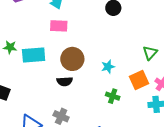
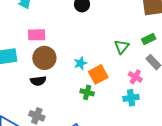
pink rectangle: (59, 26) -> (37, 35), moved
orange square: (139, 80) -> (98, 74), moved

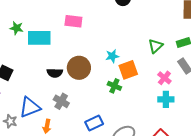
brown circle: (44, 58) -> (79, 68), moved
black semicircle: (38, 81) -> (55, 73), moved
cyan cross: (131, 98) -> (166, 99), moved

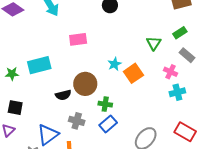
pink rectangle: (73, 21) -> (78, 39), moved
green star: (17, 28) -> (12, 74), moved
green cross: (114, 86) -> (105, 104), moved
blue rectangle: (94, 123) -> (108, 124), moved

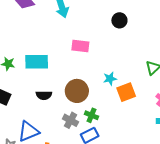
black semicircle: (63, 95) -> (44, 95), moved
gray cross: (77, 121) -> (71, 120), moved

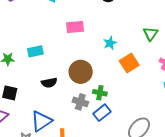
cyan rectangle: (37, 62) -> (35, 51), size x0.7
cyan star: (110, 79) -> (110, 43), moved

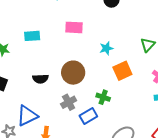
cyan rectangle: (35, 51) -> (32, 36), moved
green cross: (100, 93) -> (103, 97), moved
gray cross: (80, 102) -> (69, 102), turned 35

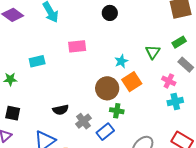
cyan star: (106, 48) -> (121, 61), moved
brown circle: (73, 73) -> (107, 88), moved
black semicircle: (40, 79) -> (61, 110), moved

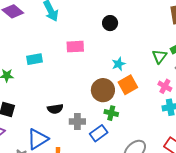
black circle: (110, 13) -> (110, 23), moved
green triangle: (153, 52) -> (159, 56), moved
gray cross: (83, 121) -> (77, 122), turned 35

